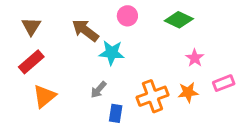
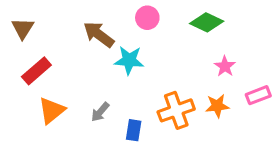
brown triangle: (31, 26) -> (23, 28), moved
gray arrow: (98, 90) -> (100, 112), moved

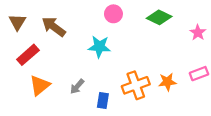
brown arrow: (99, 34) -> (54, 27), moved
pink star: (225, 66) -> (198, 33), moved

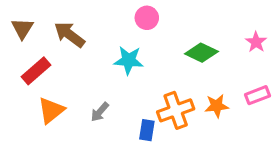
green diamond: (159, 17) -> (201, 53), moved
blue rectangle: (103, 101) -> (147, 130), moved

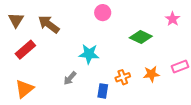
pink star: (256, 42) -> (173, 19), moved
cyan star: (129, 60) -> (89, 54), moved
orange triangle: (51, 110) -> (24, 89), moved
orange cross: (176, 110) -> (123, 77), size x0.6

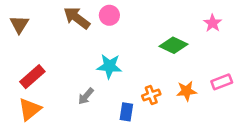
pink circle: (103, 13) -> (109, 15), moved
brown arrow: (49, 24) -> (77, 18), moved
red rectangle: (25, 50) -> (32, 77), moved

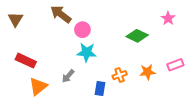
pink circle: (109, 15) -> (82, 30), moved
red rectangle: (32, 77) -> (26, 61), turned 66
orange triangle: (30, 109) -> (38, 86), moved

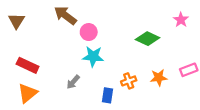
orange triangle: (38, 86) -> (28, 93), moved

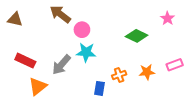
brown triangle: (16, 21) -> (15, 19), turned -49
gray arrow: (73, 82) -> (61, 65), moved, size x1.5
orange triangle: (28, 93) -> (38, 86), moved

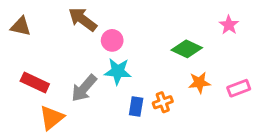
orange star: (147, 72) -> (199, 83), moved
blue rectangle: (99, 88) -> (136, 106), moved

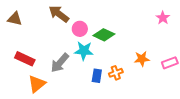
green diamond: (187, 49) -> (104, 35), moved

